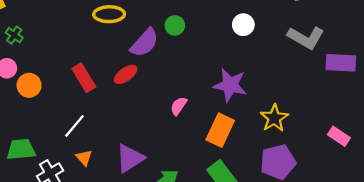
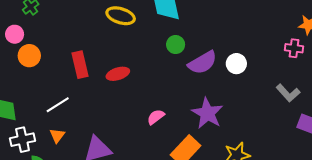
gray L-shape: (306, 38) -> (288, 93), size x0.7
purple semicircle: (145, 43) -> (203, 63), moved

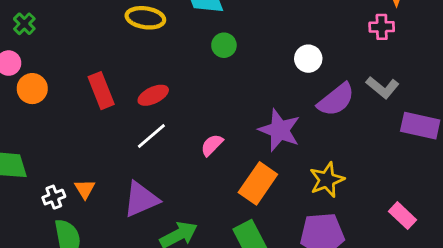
purple semicircle: (203, 63) -> (336, 100), moved
white line: (58, 105) -> (151, 136), moved
white cross: (23, 140) -> (54, 197), moved, size x0.7

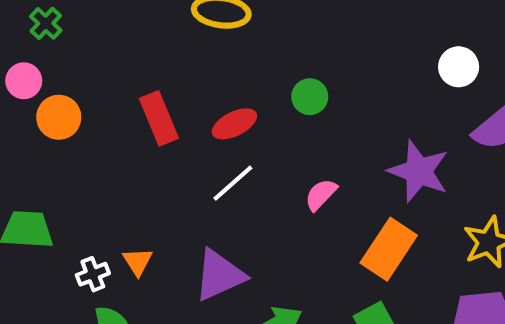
green circle: (224, 45) -> (310, 97), moved

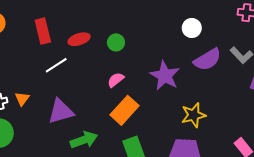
green circle: (310, 97) -> (116, 42), moved
white line: (233, 183) -> (56, 65), moved
orange rectangle: (389, 249) -> (124, 110), moved

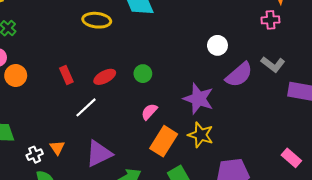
red rectangle: (43, 31) -> (66, 75), size x0.7
yellow star: (193, 115) -> (201, 135), moved, turned -30

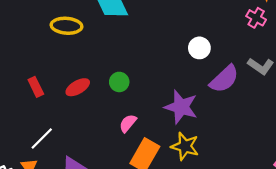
pink cross: (270, 20) -> (256, 18), turned 36
white line: (86, 107) -> (42, 138), moved

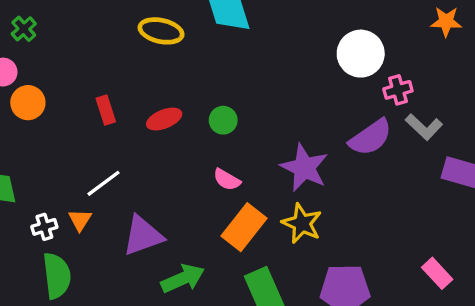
pink cross: (256, 18) -> (398, 90), moved, turned 36
white circle: (199, 48) -> (361, 54), moved, size x1.5
pink semicircle: (128, 123) -> (227, 180), turned -108

